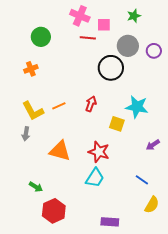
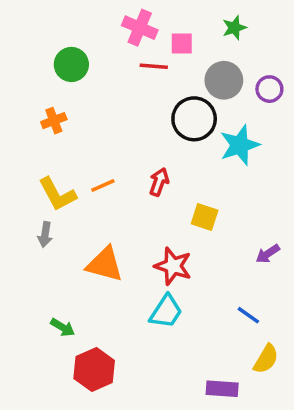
cyan star: (137, 107) -> (240, 145), moved, turned -30
purple rectangle: (110, 222) -> (222, 389), moved

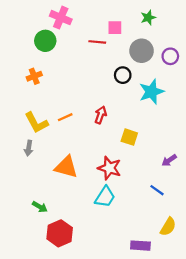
pink cross: (140, 28) -> (61, 18), moved
black circle: (194, 119) -> (123, 75), size x0.6
blue line: (248, 315) -> (157, 190), moved

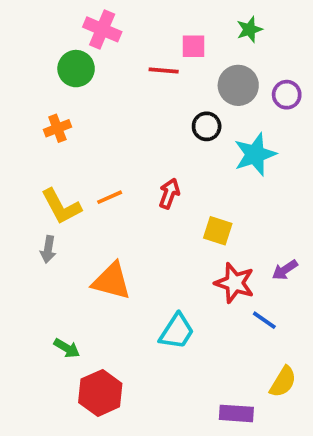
red star: (109, 168) -> (235, 283), moved

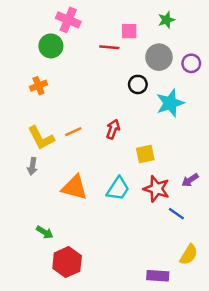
yellow square: (218, 231) -> (145, 154), turned -30
cyan trapezoid: (177, 331) -> (118, 189), moved

